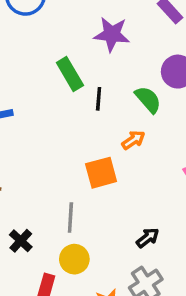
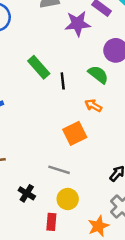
purple star: (112, 34) -> (78, 24), moved
orange arrow: (133, 140) -> (93, 106), turned -105
gray line: (70, 218) -> (59, 170), turned -65

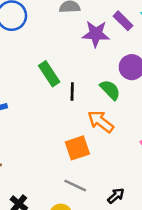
orange arrow: (93, 106) -> (101, 121), size x1.5
gray line: (59, 170) -> (75, 185), moved

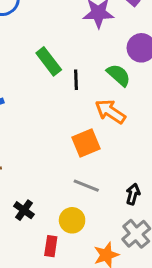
black arrow: (116, 196) -> (133, 194), turned -30

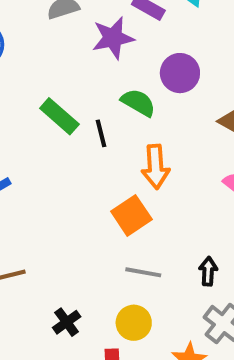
green semicircle: (119, 75) -> (138, 103), moved
orange arrow: (110, 111) -> (156, 167), turned -116
black cross: (24, 210) -> (67, 322), turned 30

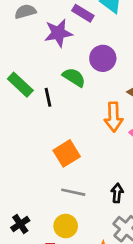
orange arrow: (156, 167) -> (114, 117), moved

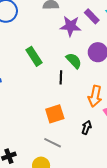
black line: (48, 97) -> (61, 77), moved
black arrow: (117, 193) -> (86, 127), moved

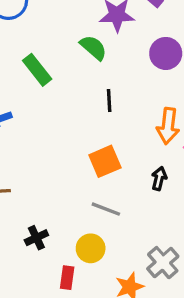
green rectangle: (34, 56) -> (37, 70), moved
green semicircle: (74, 61) -> (93, 48), moved

